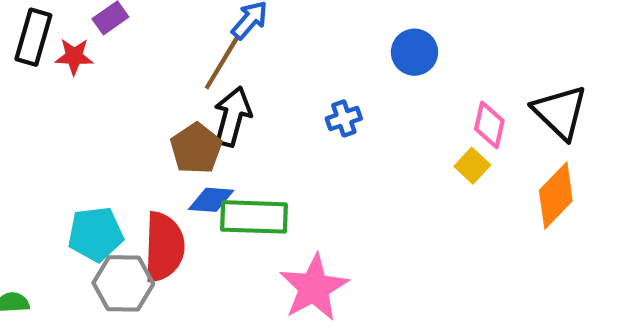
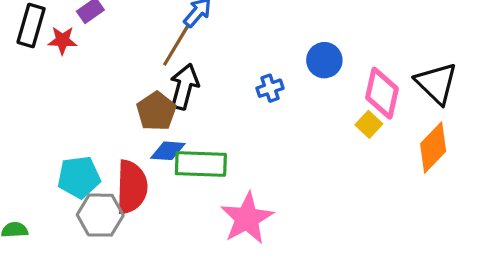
blue circle: (414, 52) -> (324, 60), moved
pink diamond: (489, 125) -> (382, 93), size x1.4

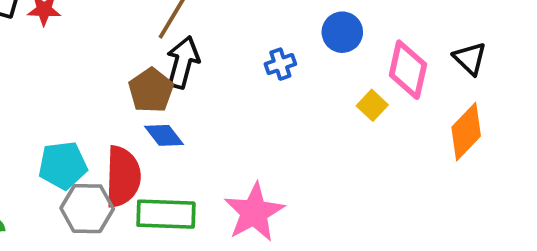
black triangle: (436, 83) -> (470, 58), size x0.7
yellow square: (369, 124) -> (372, 105), moved
blue diamond: (168, 151) -> (164, 135), turned 48
green rectangle: (201, 164) -> (166, 214), moved

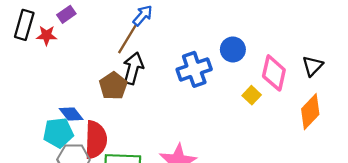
black triangle: (470, 58) -> (313, 66), turned 30
blue cross: (280, 64) -> (194, 69), size x1.8
blue diamond: (164, 135) -> (71, 114), moved

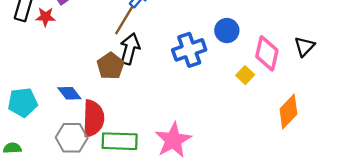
orange diamond: (310, 112) -> (288, 112), moved
cyan pentagon: (58, 133) -> (23, 102), moved

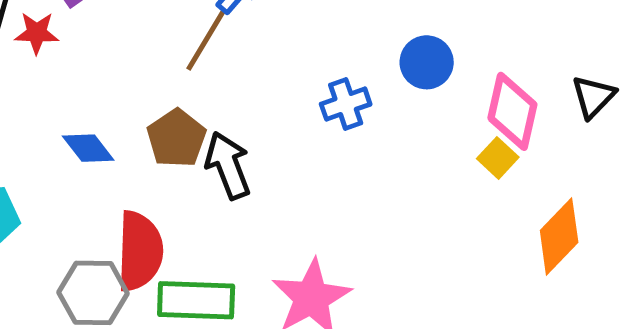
black arrow: (130, 49) -> (228, 165), moved, turned -36
blue cross: (189, 50) -> (346, 104), size x0.7
yellow square: (245, 75) -> (498, 158), moved
blue diamond: (69, 93) -> (88, 148), moved

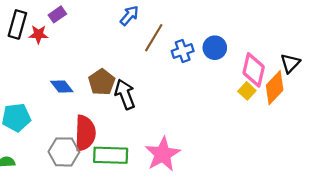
brown line: (206, 40) -> (154, 38), moved
blue cross: (346, 104) -> (183, 51), moved
orange diamond: (559, 236) -> (275, 88), moved

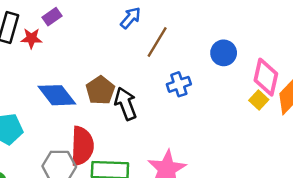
blue cross: (183, 51) -> (179, 84), moved
blue diamond: (62, 87) -> (57, 95), size x1.5

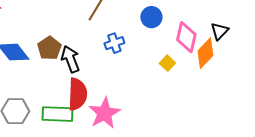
yellow square: (259, 100) -> (167, 63), moved
red semicircle: (82, 146) -> (77, 94), moved

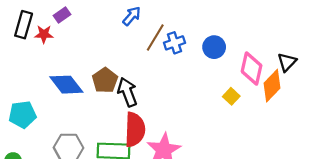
blue cross: (114, 43) -> (174, 43), moved

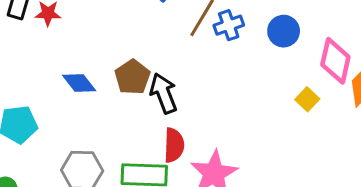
blue diamond: (66, 85) -> (79, 83), size x0.7
red semicircle: (135, 130) -> (174, 145), size x0.7

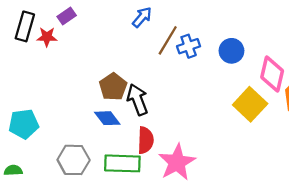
blue diamond: (79, 83) -> (107, 118), moved
yellow square: (307, 99) -> (250, 104), size x1.8

